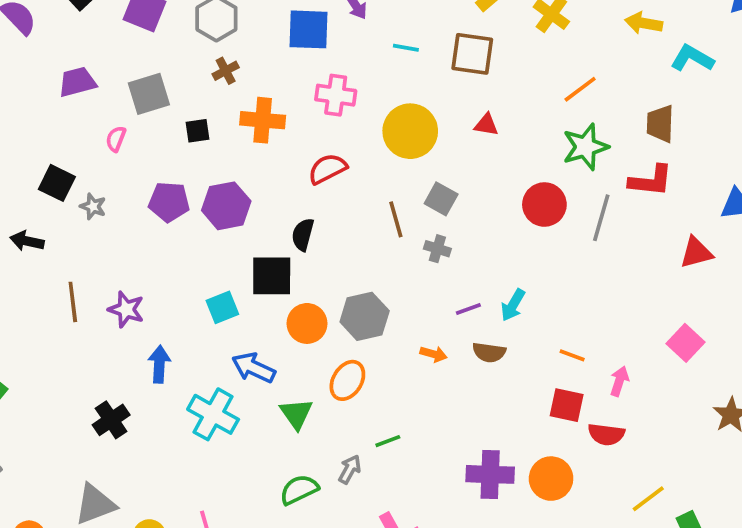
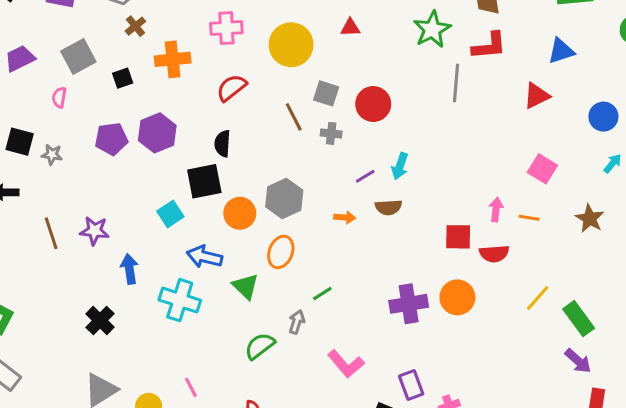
red circle: (544, 205) -> (373, 104), moved
orange line: (572, 355) -> (529, 218), moved

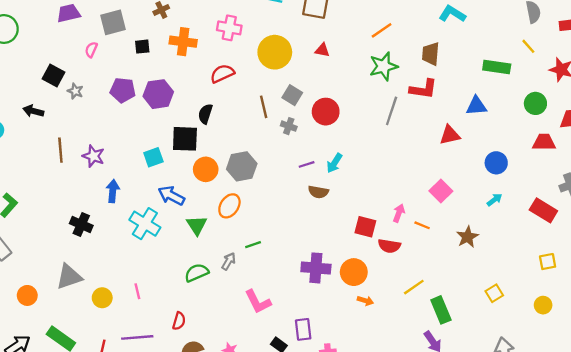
orange arrow: (345, 217) -> (365, 301), moved
black cross: (100, 321) -> (81, 224), turned -35

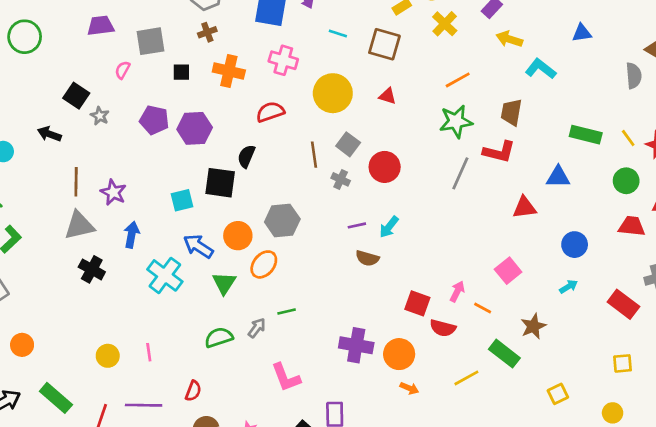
yellow line: (528, 46) -> (628, 138), moved
orange circle: (206, 169) -> (238, 236), moved
gray triangle: (69, 277) -> (79, 225), moved
green rectangle: (441, 310) -> (504, 354), moved, turned -35

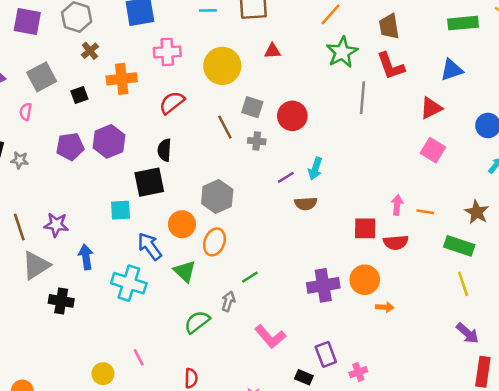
red L-shape: (499, 152) -> (391, 66), turned 76
cyan square: (182, 200) -> (120, 210), turned 30
blue arrow: (198, 246) -> (150, 246), turned 40
pink square: (508, 271) -> (433, 150), moved
yellow line: (466, 378) -> (463, 284), moved, turned -60

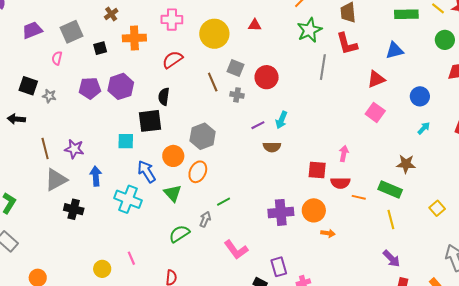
orange line: (425, 212) -> (359, 197), moved
brown star: (477, 212) -> (406, 164), turned -30

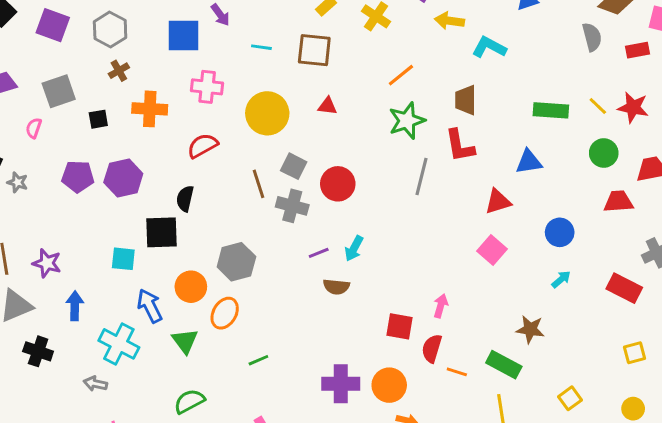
gray cross: (237, 95) -> (292, 206), size x1.5
red semicircle: (340, 183) -> (432, 348), turned 102
gray arrow: (205, 219) -> (95, 384), moved, turned -105

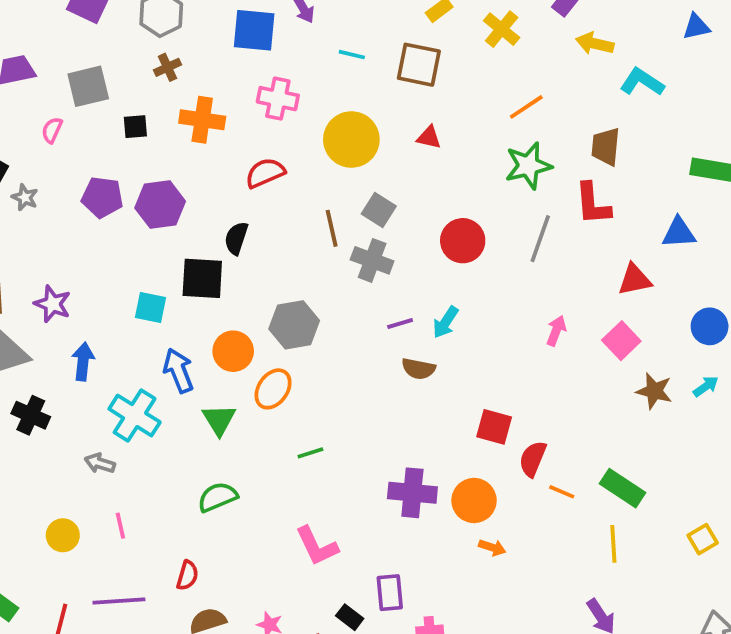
red circle: (338, 184) -> (463, 241), moved
pink arrow: (441, 306) -> (556, 331), moved
brown star: (530, 329) -> (654, 391), moved

